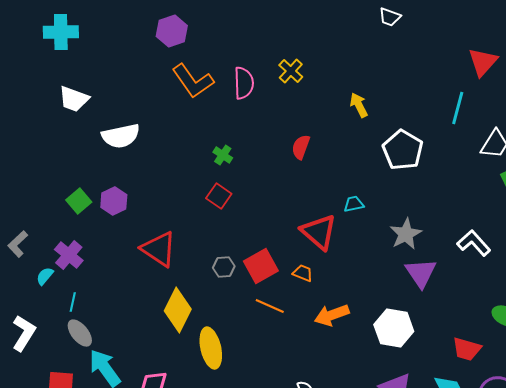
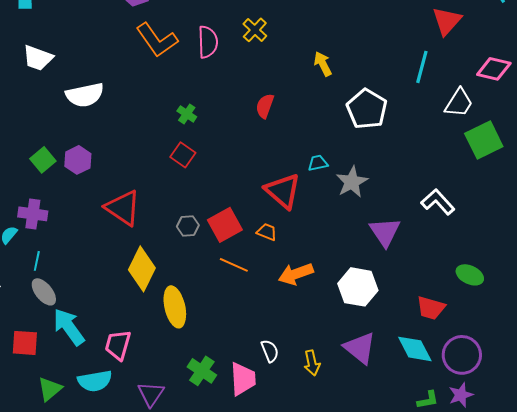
gray star: (406, 234) -> (352, 182), moved
purple cross: (69, 255) -> (33, 214), turned -32

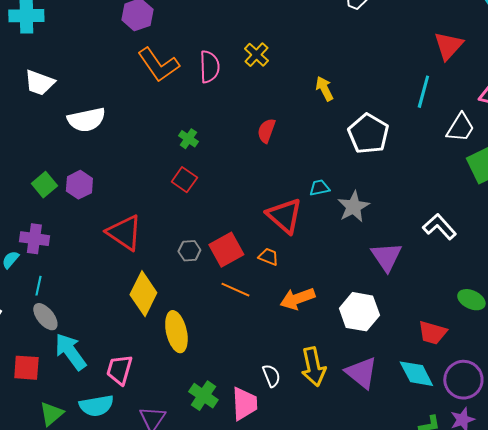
yellow arrow: (312, 363) -> (313, 367), moved, size x1.5

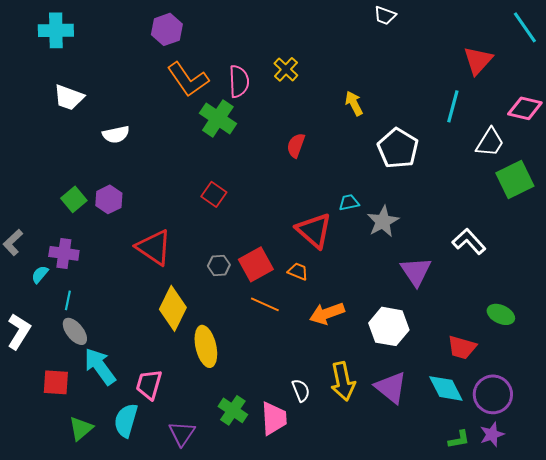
white semicircle: (86, 120) -> (116, 134), size x0.7
green cross: (188, 139) -> (218, 118), moved, size x1.8
cyan semicircle: (96, 406) -> (126, 420), turned 116

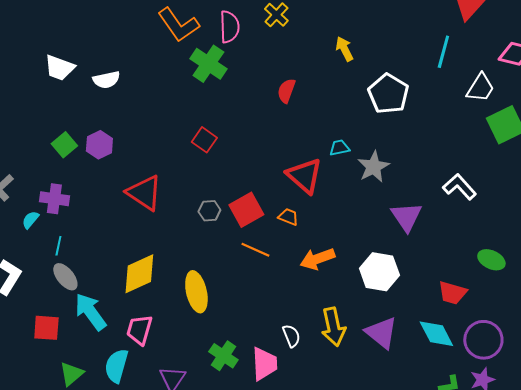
white trapezoid: (69, 97) -> (59, 68), moved
yellow diamond: (173, 308) -> (139, 274), moved, turned 39

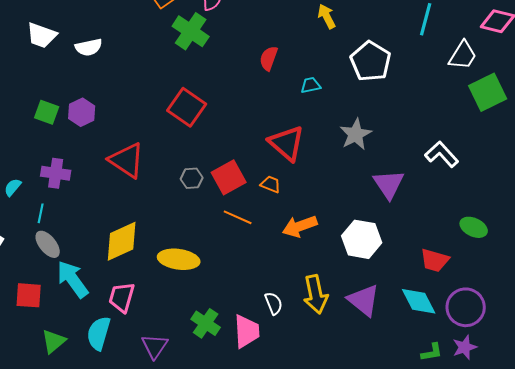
red square: (204, 140) -> (187, 107), size x1.5
green square: (64, 145) -> (47, 112), turned -30
cyan trapezoid: (339, 148) -> (311, 85), moved
purple cross: (54, 199) -> (56, 173), moved
yellow ellipse: (196, 292) -> (179, 259), turned -69

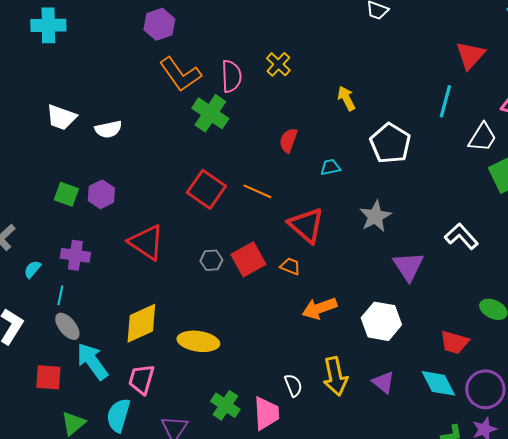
orange line: (238, 217) -> (257, 191), moved
purple triangle: (364, 300) -> (383, 382), size x0.7

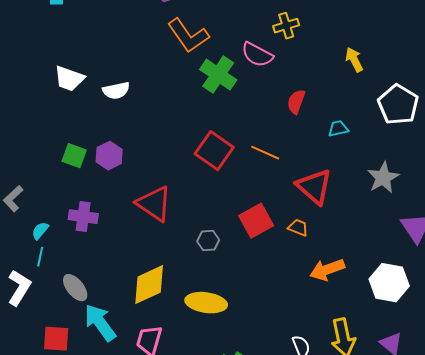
yellow cross: (278, 64) -> (286, 26), turned 30
pink semicircle: (231, 76) -> (257, 55), moved, turned 120
gray hexagon: (211, 260) -> (208, 241), moved
cyan line: (60, 295) -> (40, 257), moved

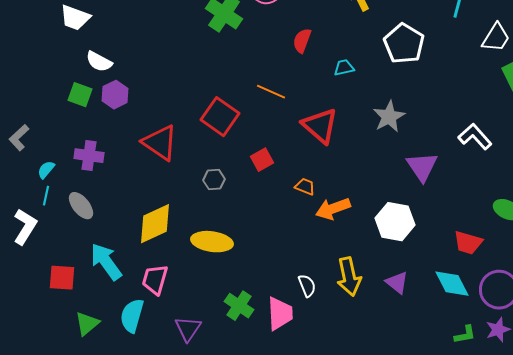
white semicircle: (116, 91) -> (99, 62), moved, turned 40
red square: (214, 151) -> (220, 117), moved
red square: (256, 221) -> (262, 160), size x0.7
orange trapezoid: (298, 228) -> (305, 187), moved
gray ellipse: (75, 288) -> (81, 206), moved

